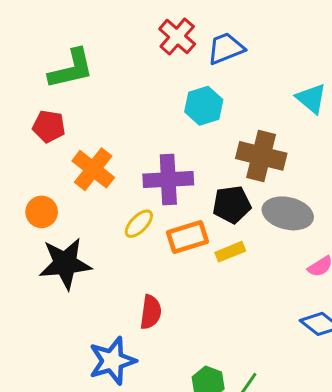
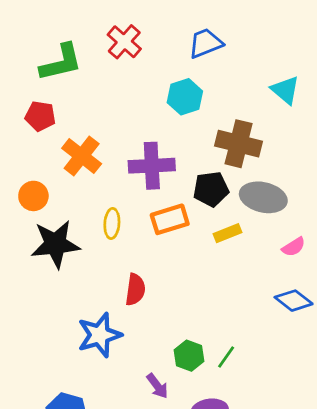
red cross: (177, 37) -> (124, 42), moved
yellow ellipse: (139, 224) -> (112, 223), moved, turned -40
yellow rectangle: (230, 252) -> (228, 233), moved

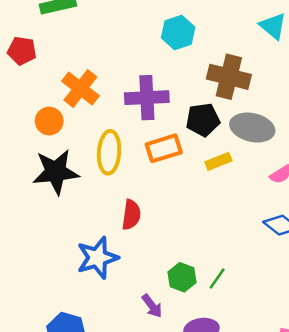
red pentagon: (40, 116) -> (22, 51), moved
orange circle: (33, 196) -> (49, 121), moved
yellow ellipse: (112, 223) -> (109, 152), size x1.5

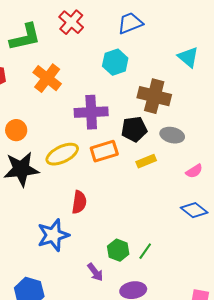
orange cross: (80, 88) -> (47, 78), moved
gray ellipse: (252, 128) -> (172, 135), size x0.7
yellow ellipse: (109, 152) -> (62, 154), turned 60

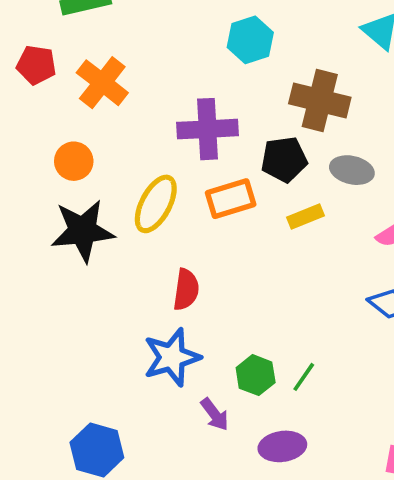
orange cross: (47, 78) -> (102, 83), moved
yellow ellipse: (62, 154) -> (156, 204), turned -36
blue star: (53, 235) -> (172, 357), moved

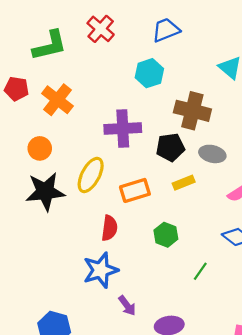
orange rectangle: (231, 199) -> (135, 190), moved
green hexagon: (256, 375) -> (166, 235), moved
green line: (304, 377) -> (200, 271), moved

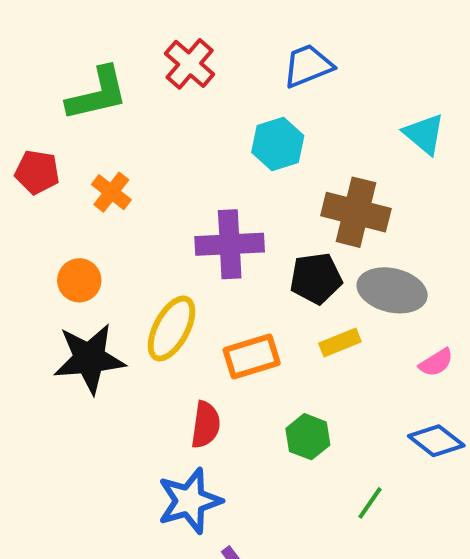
orange cross: (57, 100) -> (111, 192), size x0.7
gray ellipse: (212, 154) -> (392, 290), size x1.4

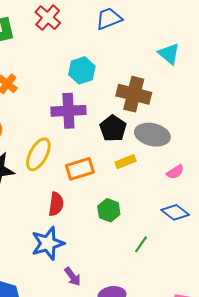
cyan hexagon: (278, 144) -> (82, 70), moved
black pentagon: (316, 278) -> (113, 128), turned -30

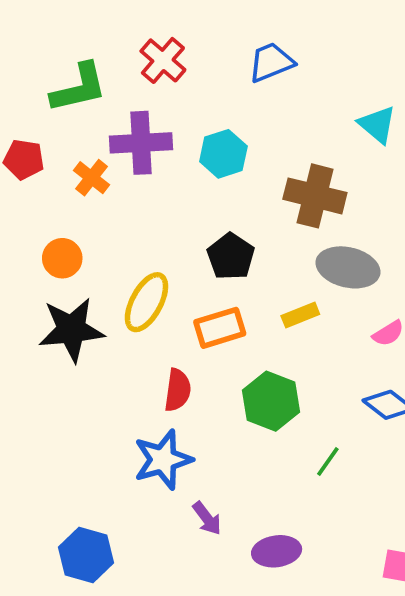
purple cross: (68, 111) -> (141, 143), moved
black pentagon: (113, 128) -> (231, 256), moved
green hexagon: (109, 210) -> (271, 401), size x1.4

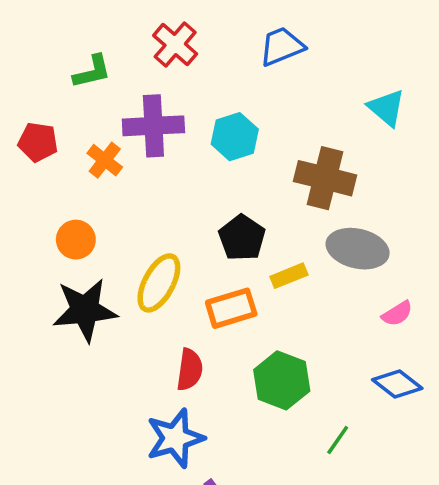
green L-shape: (79, 88) -> (92, 72), size x0.7
yellow rectangle: (300, 315) -> (289, 276), moved

